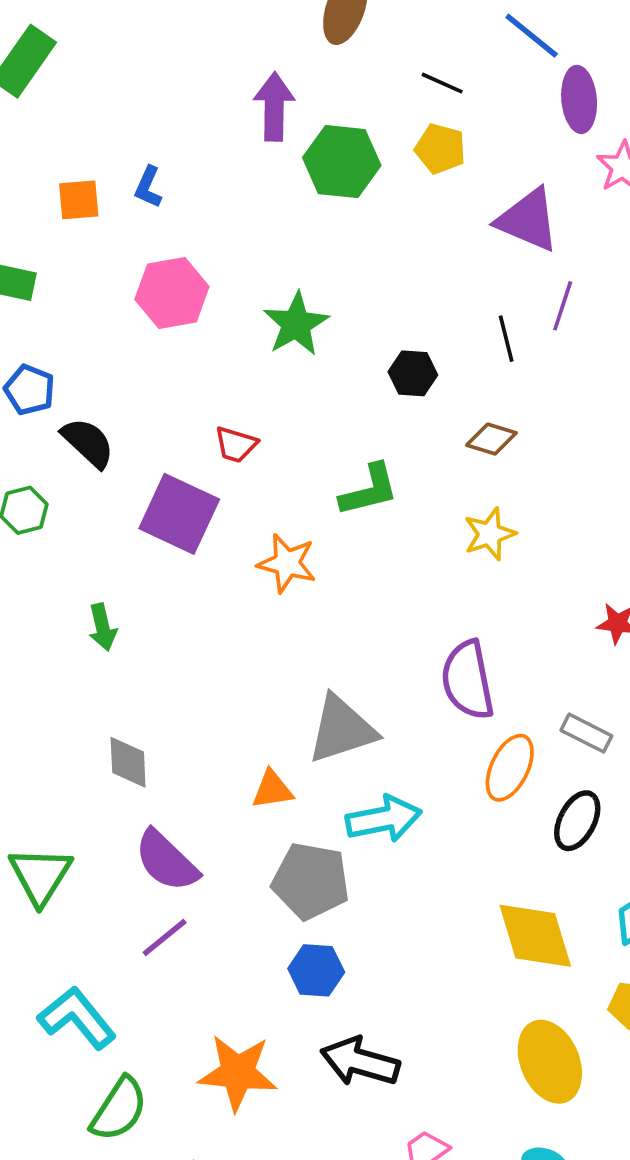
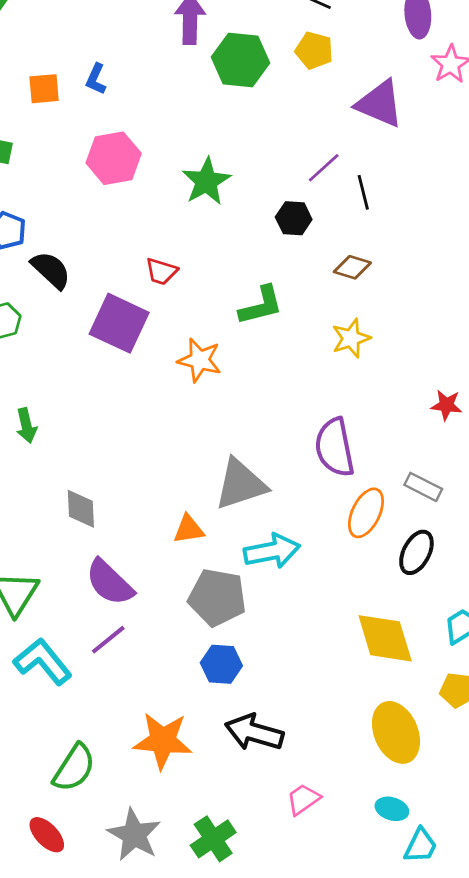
purple line: (563, 306) -> (324, 168), moved, turned 30
green arrow: (103, 627) -> (26, 426), moved
cyan L-shape: (77, 1018) -> (43, 662), moved

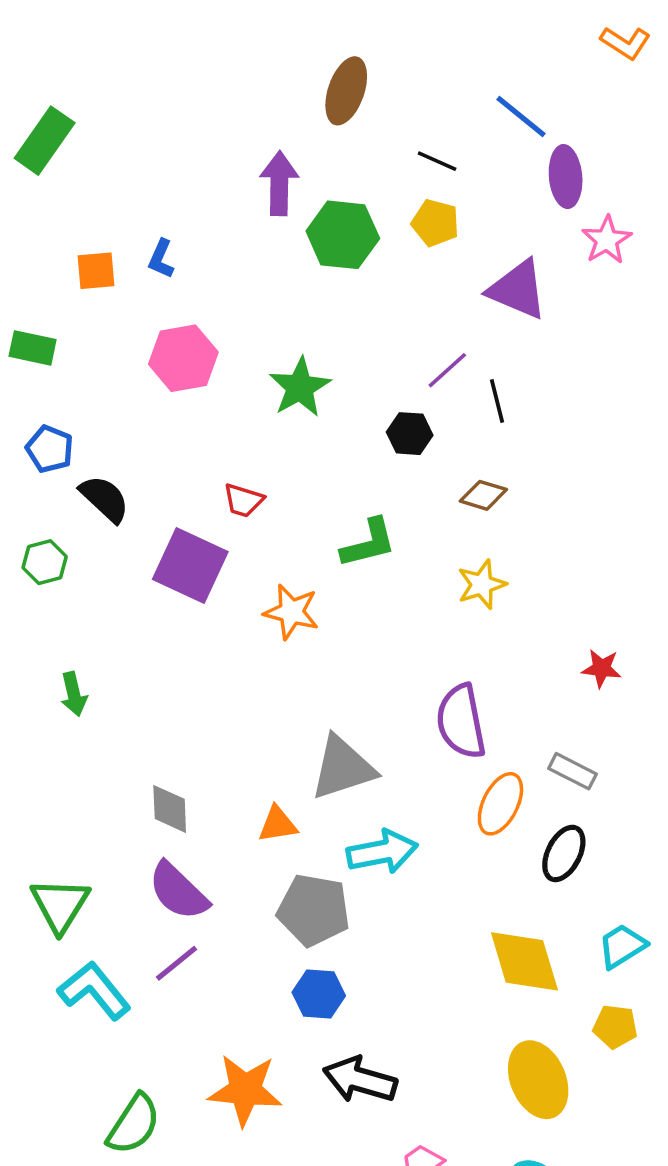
gray diamond: (81, 509) -> (170, 809), moved

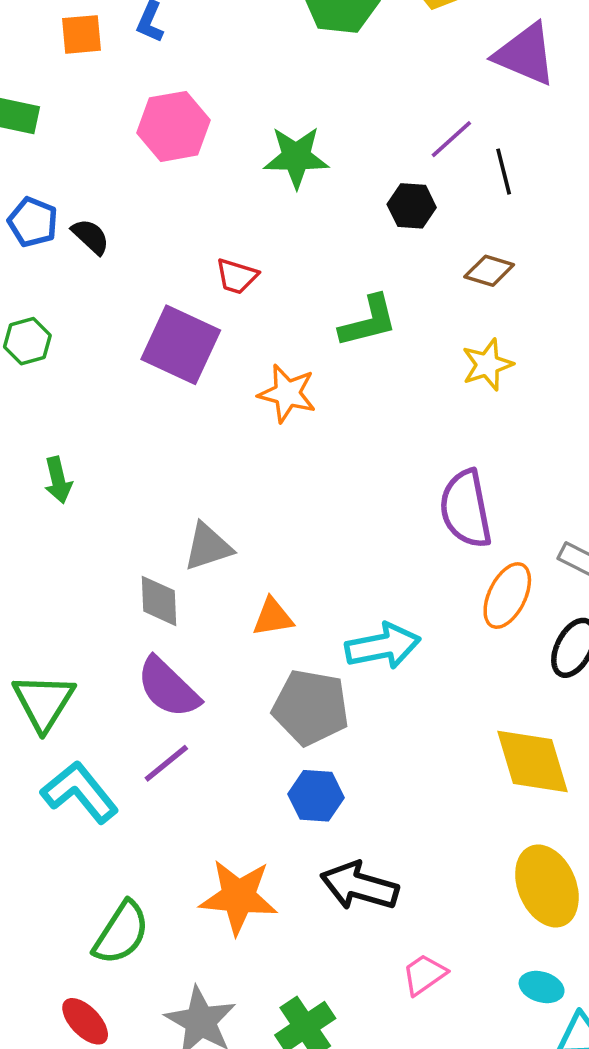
green star: (300, 387) -> (296, 157), turned 30
black semicircle: (105, 499) -> (91, 237), moved, size x0.7
gray triangle: (343, 768) -> (208, 547), moved, size x0.7

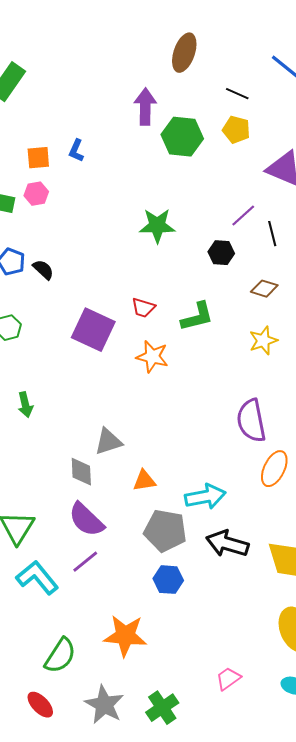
pink hexagon: (174, 126) -> (36, 194), moved, size x0.6
red trapezoid: (237, 276) -> (143, 308), moved
black arrow: (359, 886) -> (227, 544), moved

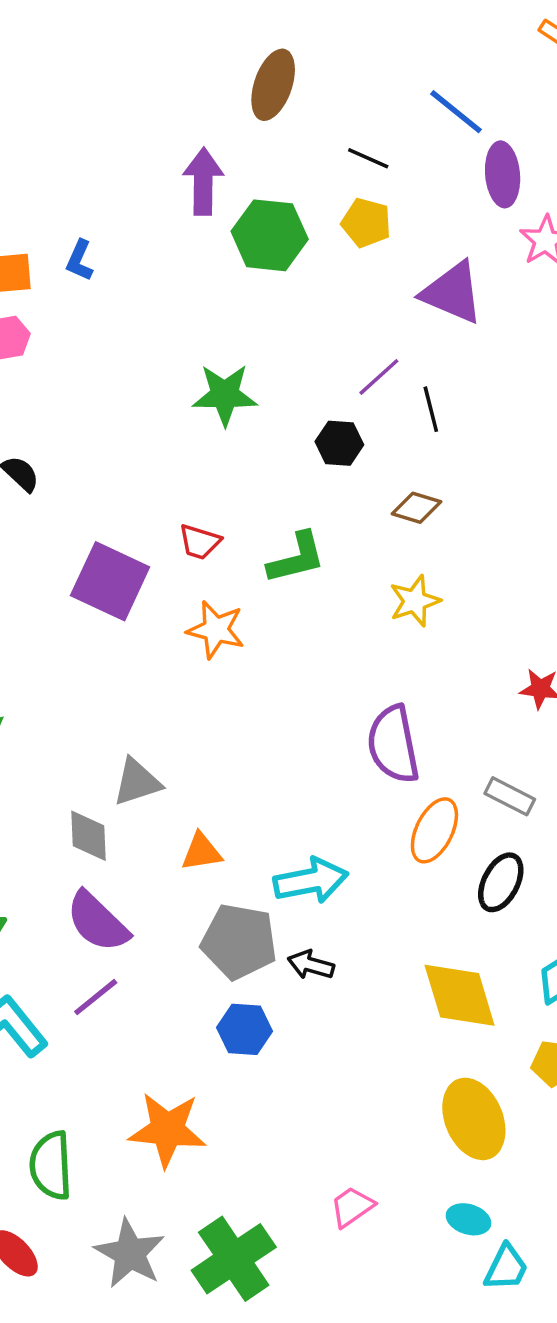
black arrow: (227, 544) -> (311, 965), moved, size x0.6
green semicircle: (60, 656) -> (51, 1166), turned 144
green cross: (162, 708) -> (234, 1259), size x1.4

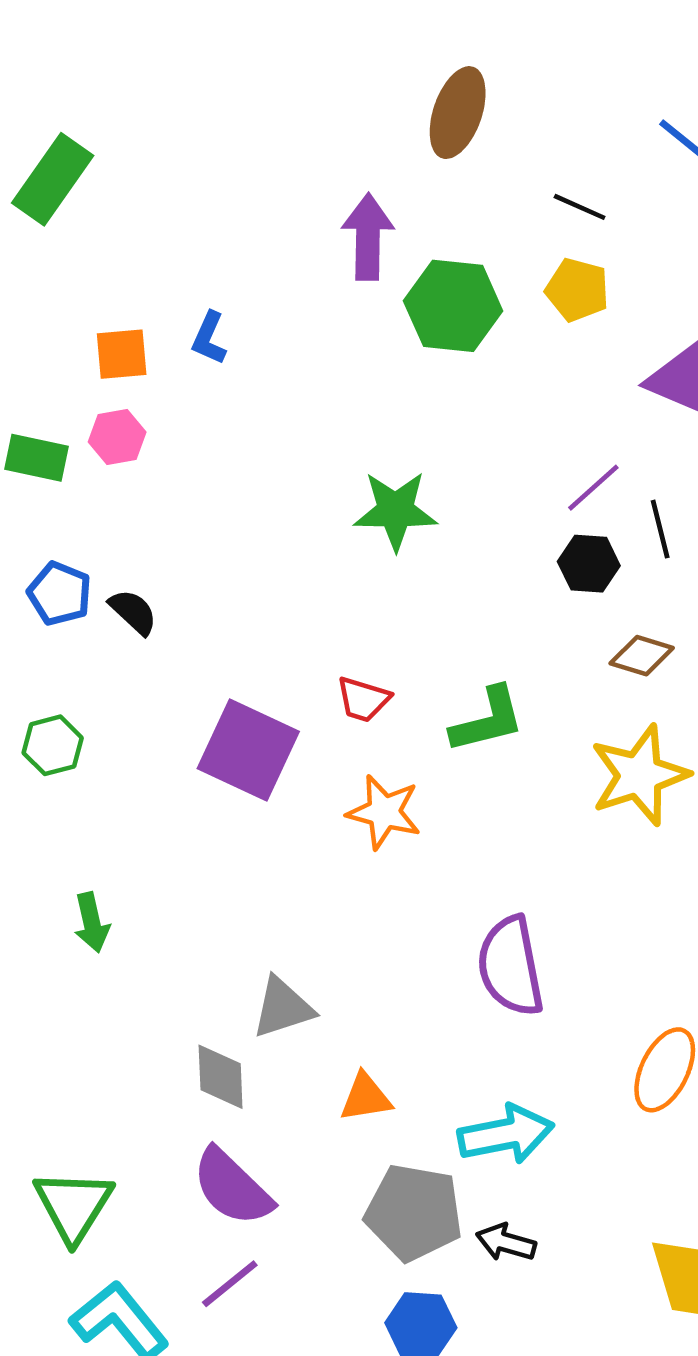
black hexagon: (339, 443) -> (589, 564), moved
yellow star: (415, 601) -> (639, 775), size x1.5
purple semicircle: (393, 744) -> (511, 966), moved

